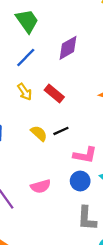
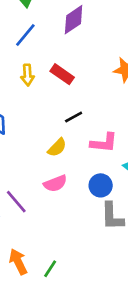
yellow arrow: (25, 92) -> (27, 75), turned 36
yellow semicircle: (39, 133) -> (57, 147), moved, turned 96
blue circle: (80, 181) -> (101, 185), moved

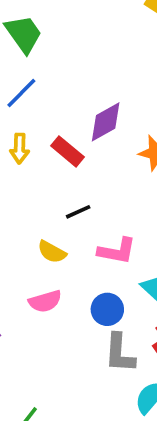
purple diamond: (74, 20) -> (106, 122), moved
yellow semicircle: (57, 147) -> (52, 252), turned 70

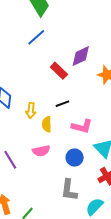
yellow arrow: (20, 149) -> (31, 110), moved
yellow semicircle: (52, 252) -> (47, 124), turned 56
gray L-shape: (120, 353) -> (69, 190), moved

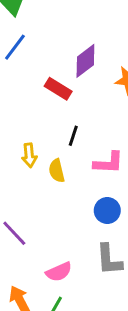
black line: (62, 104) -> (73, 136), turned -40
pink semicircle: (41, 151) -> (59, 272), moved

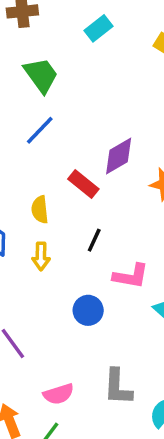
yellow semicircle: (57, 171) -> (40, 210), moved
blue circle: (107, 210) -> (88, 310), moved

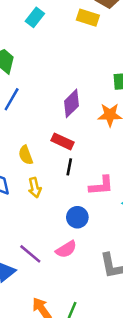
red rectangle: (83, 184) -> (63, 141), moved
pink semicircle: (59, 394) -> (66, 249), moved

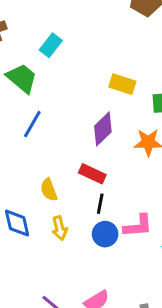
cyan rectangle: (35, 17) -> (51, 45), moved
yellow rectangle: (88, 18) -> (122, 84), moved
blue circle: (77, 217) -> (105, 234), moved

